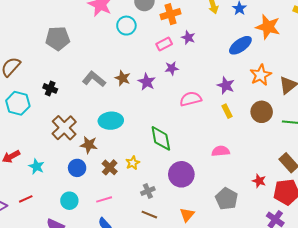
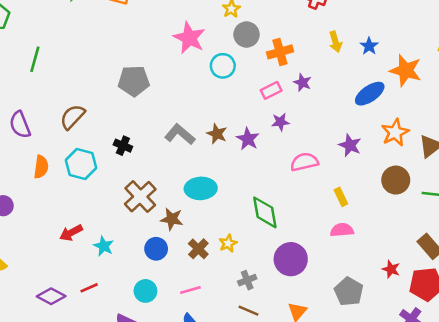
yellow rectangle: (227, 111) -> (341, 197), moved

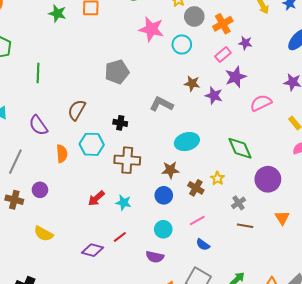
purple star: (280, 122) -> (236, 77), size x1.5
brown star: (217, 134) -> (192, 83), moved
brown cross: (140, 197) -> (127, 160), moved, turned -30

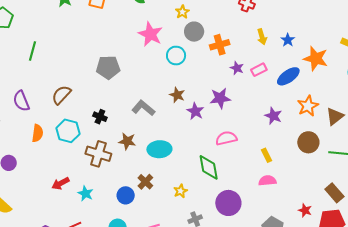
pink rectangle: (223, 55) -> (259, 70), moved
pink semicircle: (261, 103) -> (226, 138), moved
brown star: (170, 170) -> (127, 141), moved
brown cross: (196, 188) -> (145, 182), moved

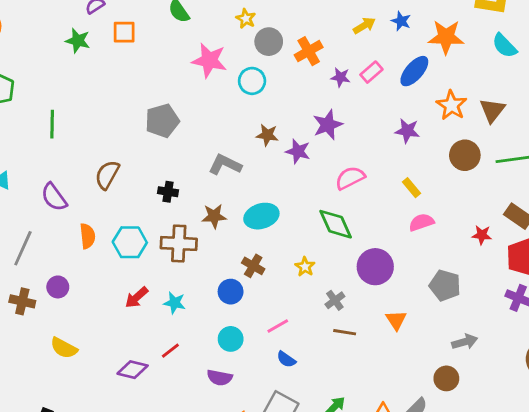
yellow arrow: (262, 37) -> (364, 26), turned -91
cyan hexagon: (68, 131) -> (130, 242), moved
red star: (305, 210) -> (482, 235), moved

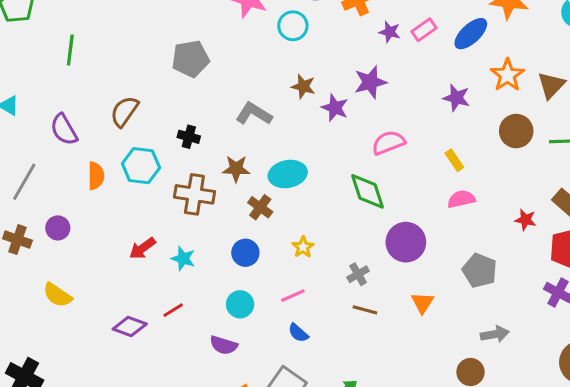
cyan hexagon: (130, 242) -> (141, 166), moved
brown cross: (253, 266) -> (260, 207), moved
yellow star: (305, 267) -> (303, 247), moved

